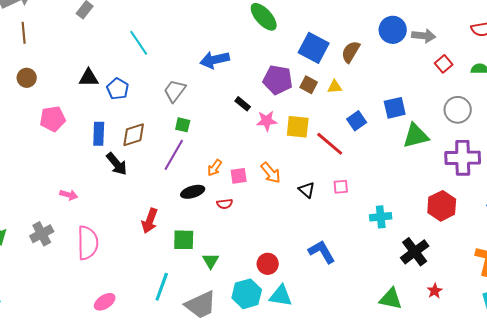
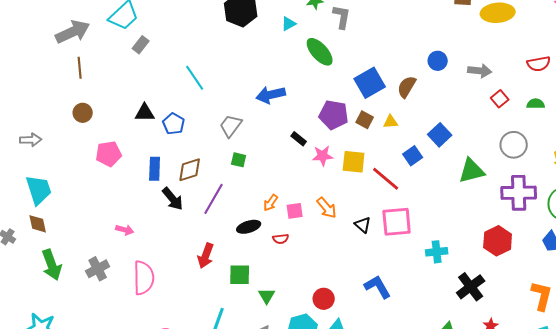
blue circle: (393, 30) -> (438, 61), moved, size x0.7
blue square: (314, 48) -> (370, 83), turned 32
blue square: (395, 108) -> (440, 135), moved, turned -30
purple line: (174, 155) -> (214, 199), moved
pink square: (341, 187) -> (397, 222), size x2.0

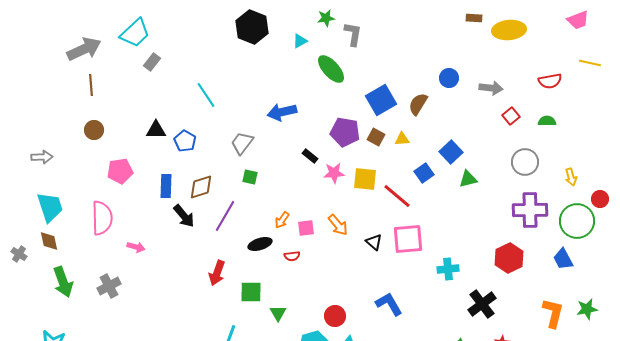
green triangle: (472, 171) -> (468, 179), moved, size x0.7
pink semicircle: (144, 278) -> (102, 218), moved

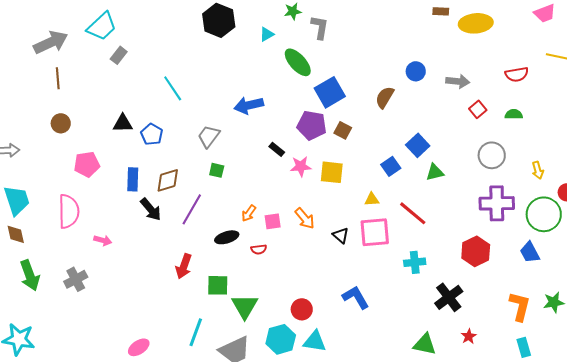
blue square: (381, 100) -> (330, 92), moved
yellow triangle: (402, 139) -> (372, 199), moved
red line: (397, 196) -> (413, 213), moved
green triangle: (278, 313) -> (245, 306), size x1.6

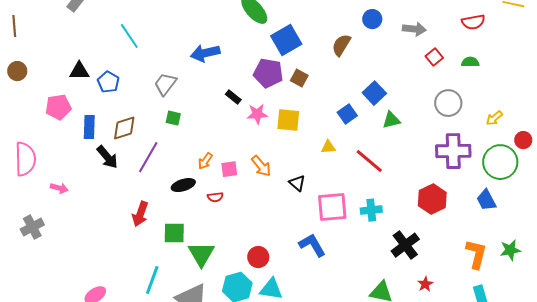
pink pentagon: (87, 164) -> (58, 107), moved
yellow arrow: (538, 170) -> (494, 118), turned 66
pink square: (375, 232) -> (332, 207), moved

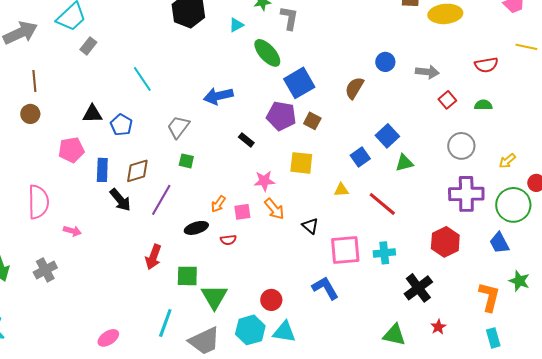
brown line: (14, 26) -> (34, 81), moved
pink star: (257, 114) -> (264, 181), moved
green star: (510, 250) -> (519, 281), moved, turned 30

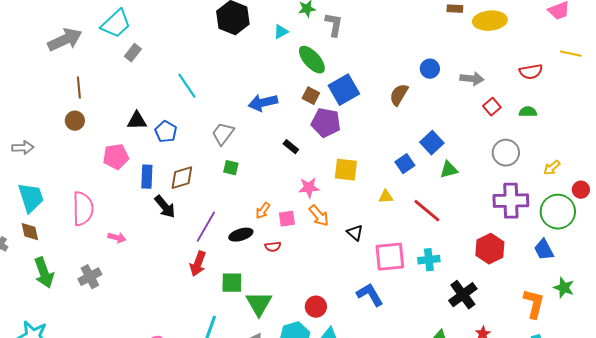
brown square: (312, 121) -> (311, 96), moved
purple line: (161, 200) -> (206, 227), moved

